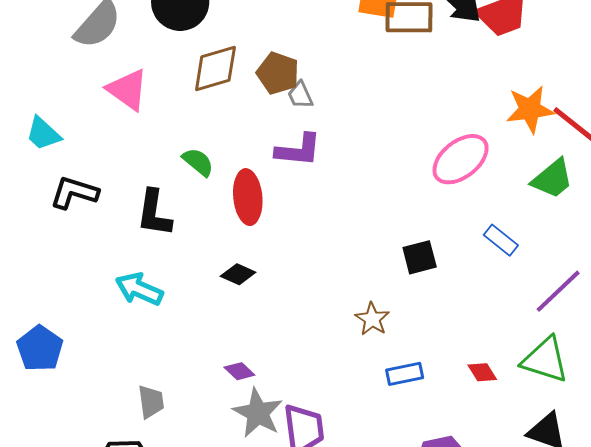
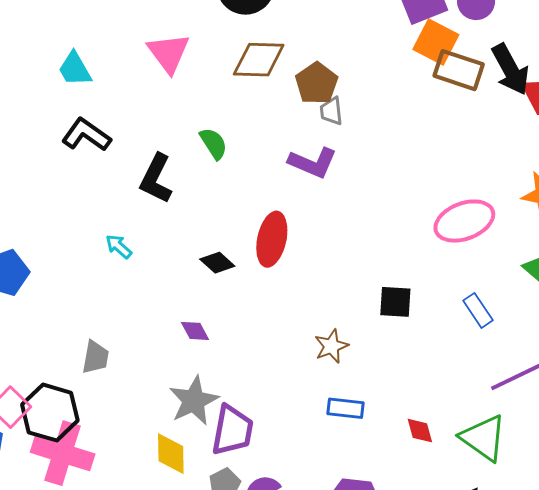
red ellipse: (248, 197) -> (272, 239), moved
cyan arrow: (139, 289) -> (119, 246), size x0.6
purple diamond: (239, 371) -> (195, 331), moved

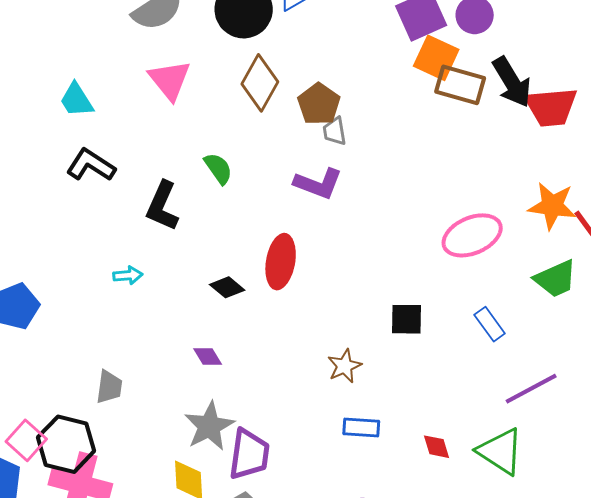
brown diamond: (259, 60) -> (260, 83), turned -60
cyan arrow: (119, 246) -> (128, 275), turned 136

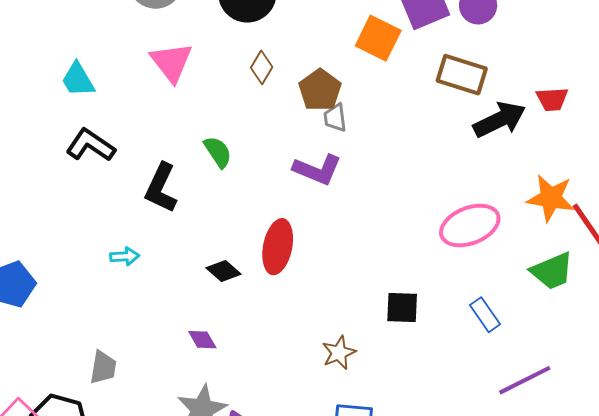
orange square: (436, 58) -> (378, 38), moved
black arrow: (512, 82) -> (500, 120), moved, turned -86
brown diamond: (260, 83) -> (262, 67), size x0.6
red trapezoid: (551, 107) -> (552, 99), size x0.6

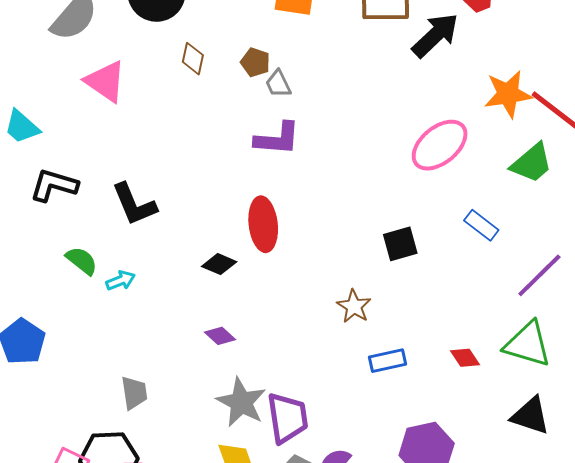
brown pentagon: (320, 90) -> (255, 62), size x0.7
green semicircle: (218, 152) -> (82, 261), moved
black L-shape: (161, 188) -> (134, 204), turned -30

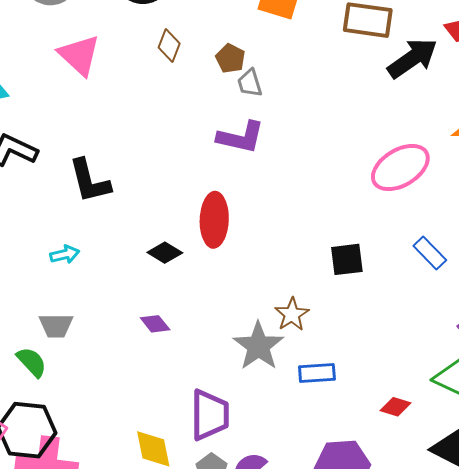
green semicircle: (82, 261) -> (32, 362), moved
red diamond: (465, 358) -> (395, 407), moved, turned -48
gray trapezoid: (134, 393) -> (56, 326), moved, turned 90
gray star: (241, 402) -> (258, 346), moved

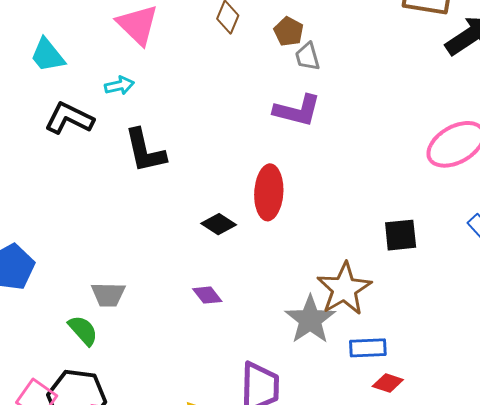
cyan arrow: (65, 254) -> (119, 86), moved
brown star: (292, 314) -> (344, 289), size x1.6
red diamond: (395, 407) -> (388, 383), moved

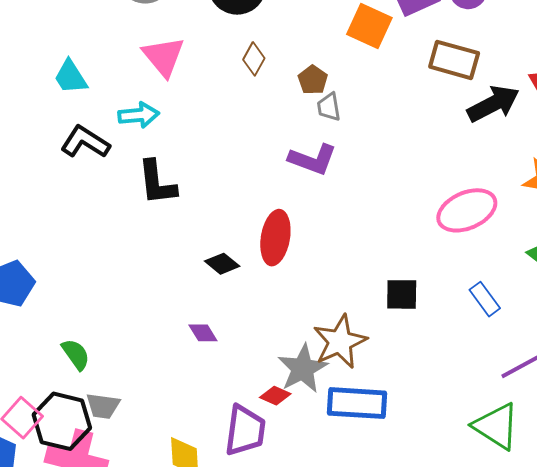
cyan arrow: (119, 86) -> (139, 115), size x1.4
gray trapezoid: (108, 295) -> (103, 406), moved
blue rectangle: (368, 348) -> (357, 403), size x1.6
red diamond: (388, 383) -> (275, 396), moved

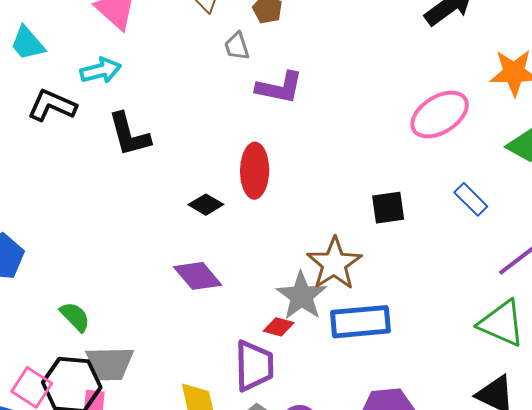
gray trapezoid: (329, 107) -> (237, 46), moved
purple diamond: (203, 333) -> (198, 276), size x1.6
gray trapezoid: (103, 406) -> (110, 363), size x1.4

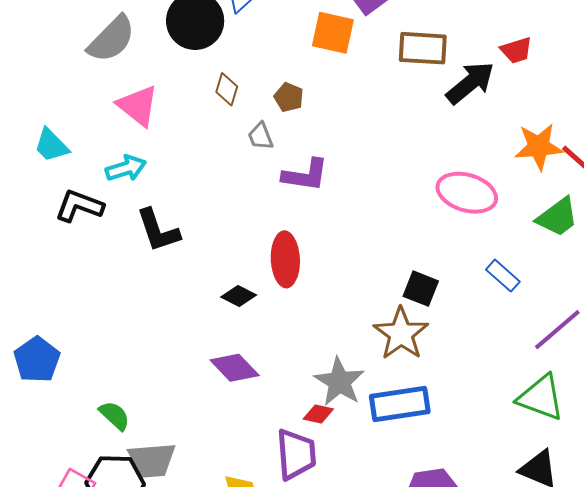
pink ellipse: (440, 115) -> (467, 193), turned 52
black square: (388, 208) -> (421, 289), turned 33
brown star: (334, 264) -> (401, 334), moved

